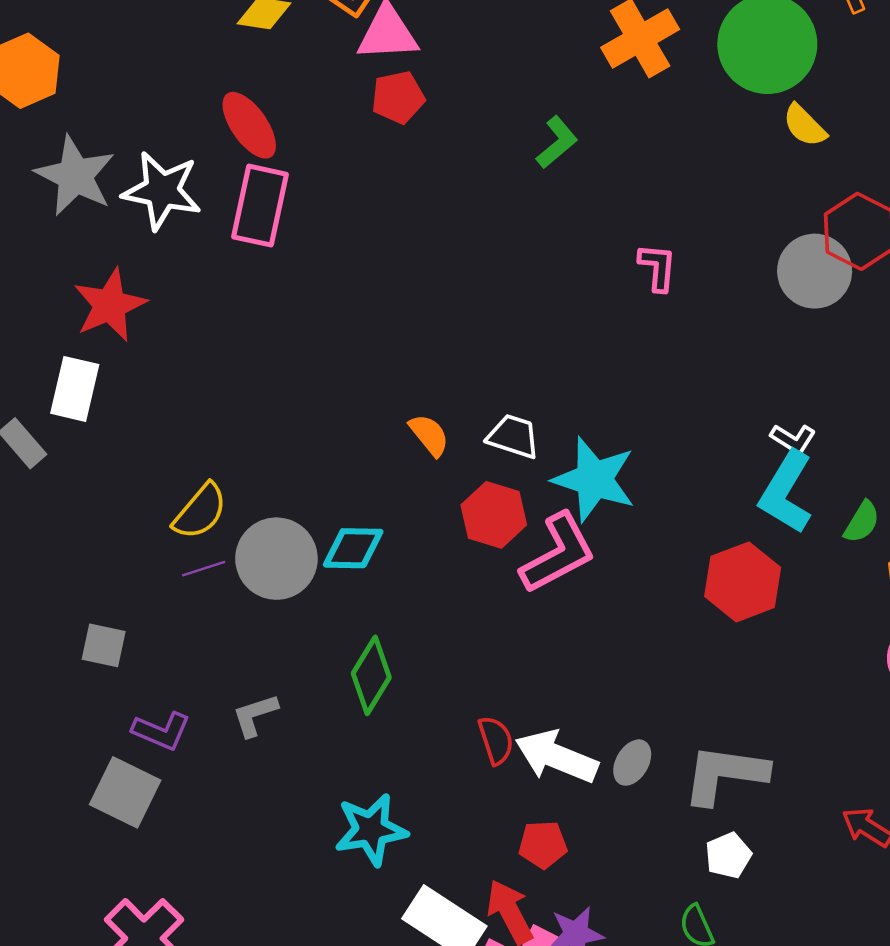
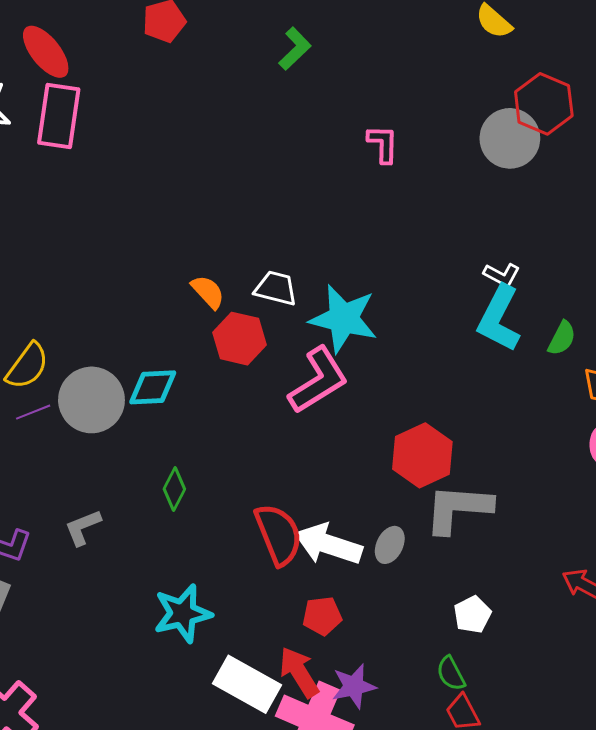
red hexagon: (494, 515) -> (239, 339), moved
red hexagon: (743, 582) -> (422, 455), moved
green diamond: (371, 675) -> (174, 489), size x0.7
red semicircle: (496, 740) -> (278, 534), size x1.6
gray L-shape: (725, 774) -> (458, 509), moved

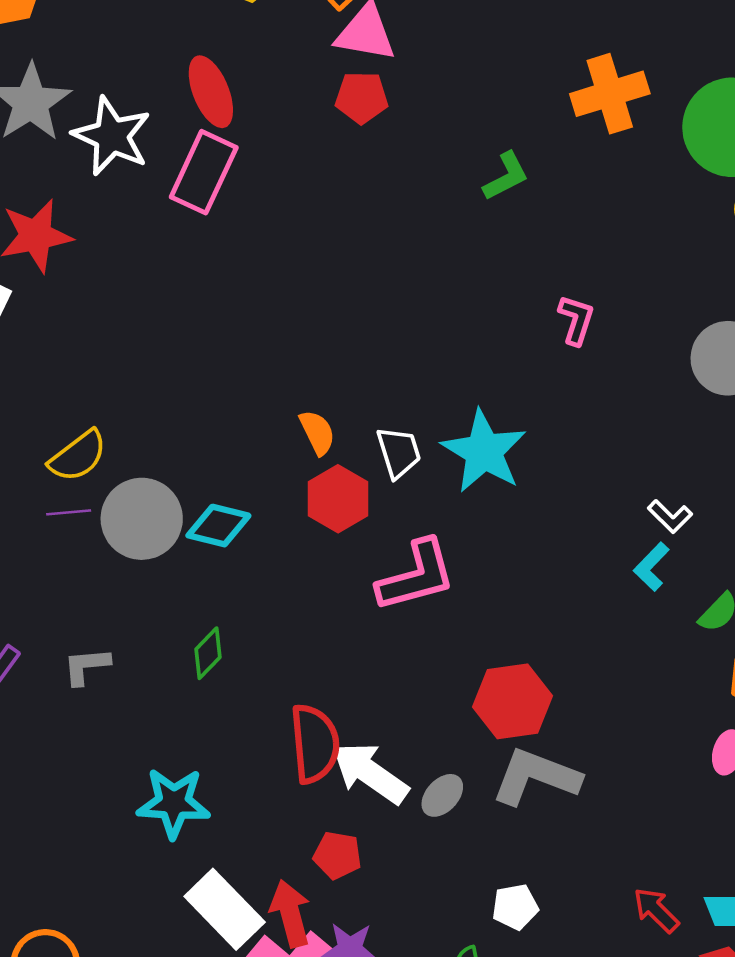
white trapezoid: (276, 288) -> (399, 452), turned 42
cyan L-shape: (499, 318) -> (651, 567), size x0.6
cyan star: (343, 319) -> (484, 451), moved

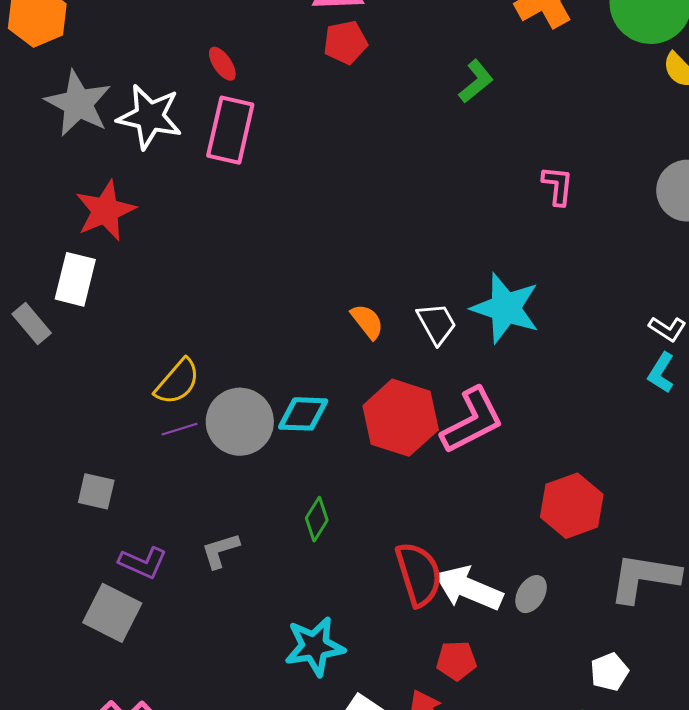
red ellipse: (211, 92) -> (222, 64), size x0.6
red hexagon: (338, 499) -> (401, 418), moved, size x1.4
gray L-shape: (536, 777) -> (644, 578), moved

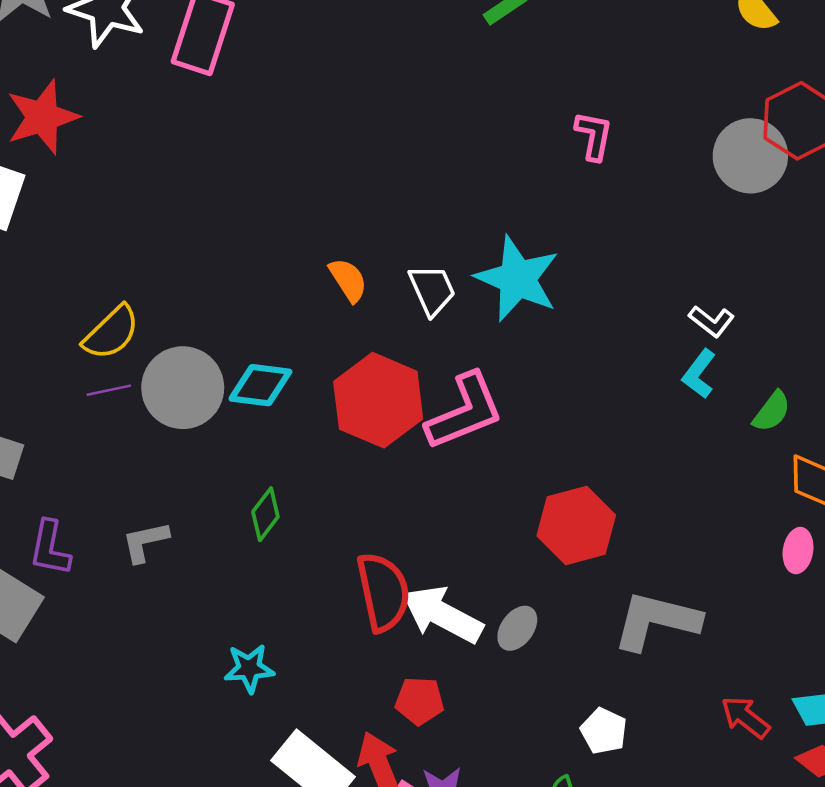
purple L-shape: (143, 563) -> (50, 548), turned 72
cyan star: (315, 646) -> (249, 668), size x0.7
white pentagon: (609, 672) -> (604, 731), turned -30

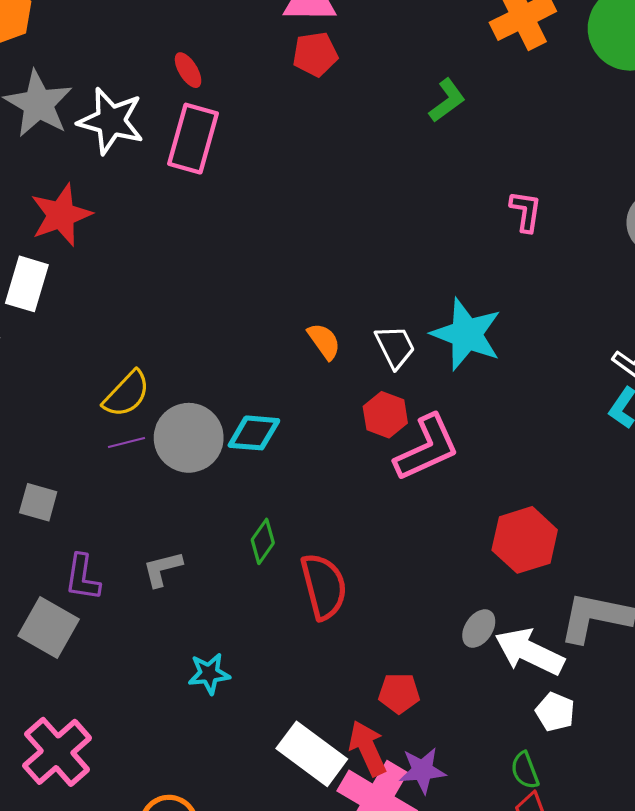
red hexagon: (378, 400) -> (385, 415), moved, size x0.6
red semicircle: (383, 592) -> (324, 586), moved
white arrow: (442, 614) -> (529, 652), moved
cyan star: (249, 668) -> (209, 674), moved

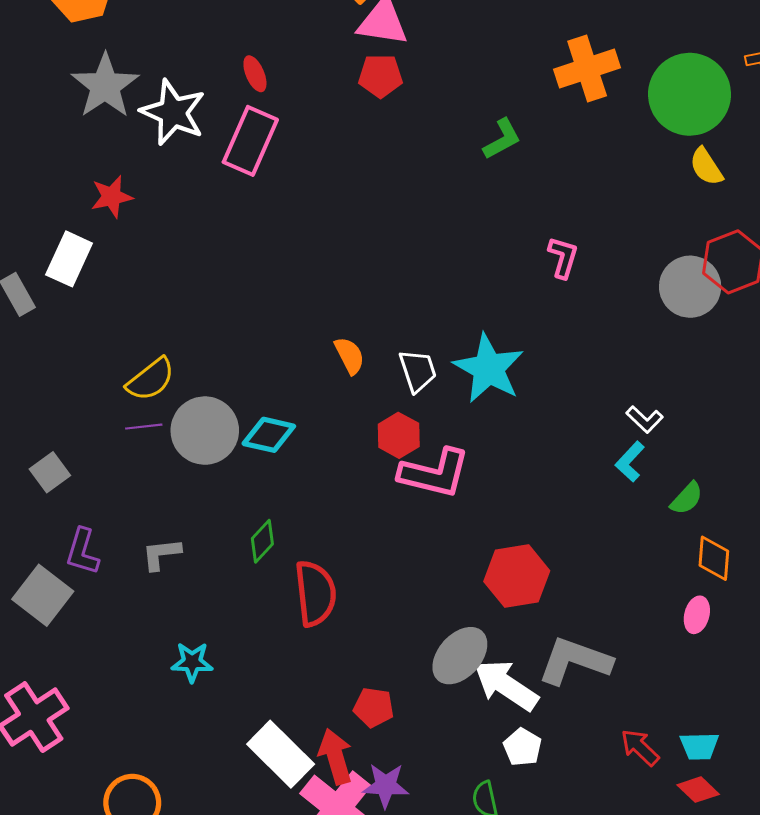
red star: (61, 215) -> (112, 197), size x0.7
pink L-shape: (427, 448) -> (434, 473), turned 30
gray square: (38, 502) -> (50, 472), turned 30
gray ellipse: (479, 628) -> (460, 656), size x1.6

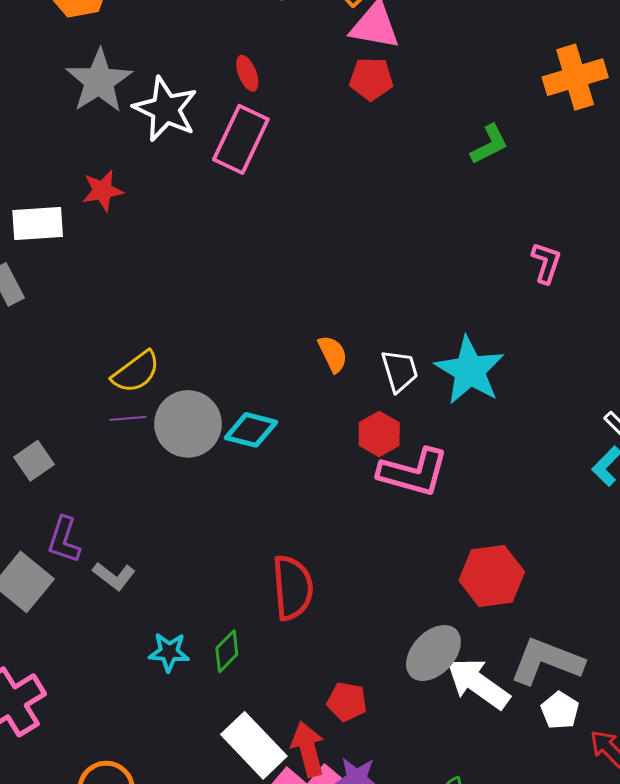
white rectangle: (69, 259) -> (38, 223), moved, turned 60
green diamond: (262, 541) -> (227, 651), moved
gray L-shape: (161, 554) -> (114, 576), moved, turned -138
white pentagon: (522, 747) -> (560, 710), moved

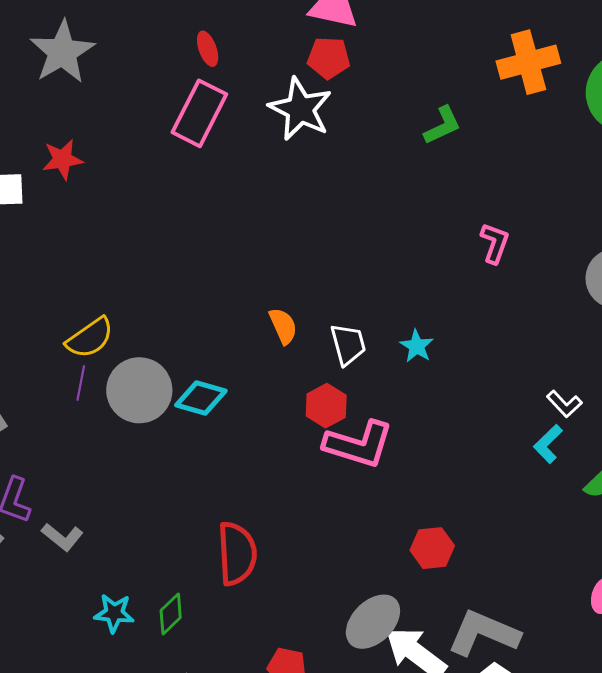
white star: (165, 109) -> (300, 109), moved
cyan star: (470, 370) -> (417, 346), size x0.5
purple line: (128, 418) -> (81, 383), turned -76
red hexagon: (492, 576) -> (432, 548), size x0.7

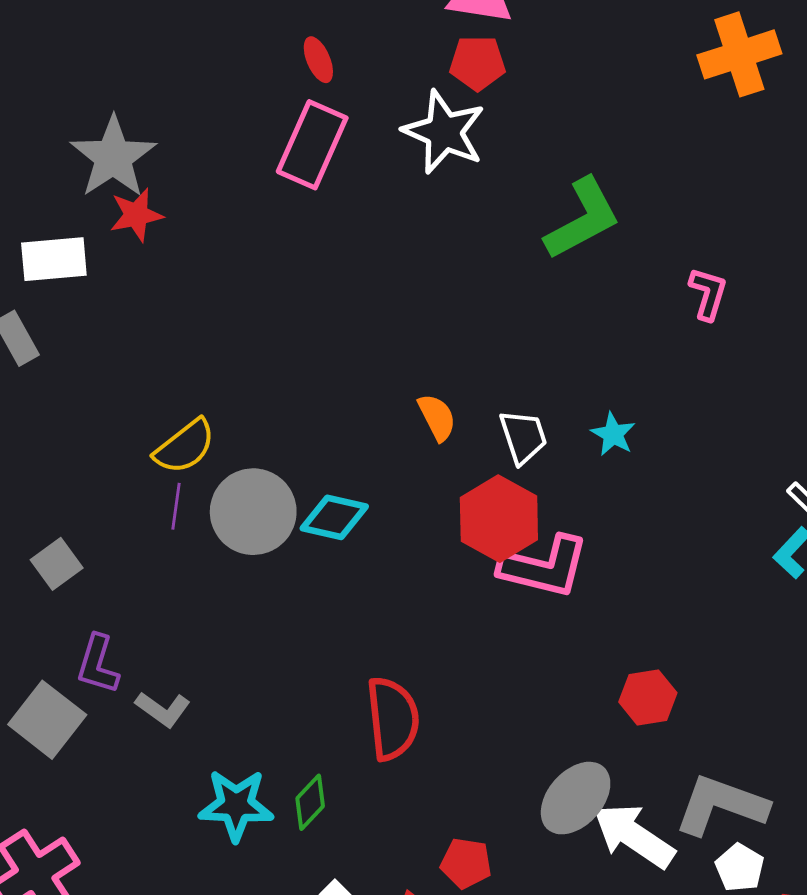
gray star: (62, 52) -> (113, 157), moved
green L-shape: (442, 125) -> (583, 219), moved, size x1.6
red hexagon: (326, 406) -> (499, 519), size x1.5
cyan star: (114, 613) -> (236, 805), size x1.4

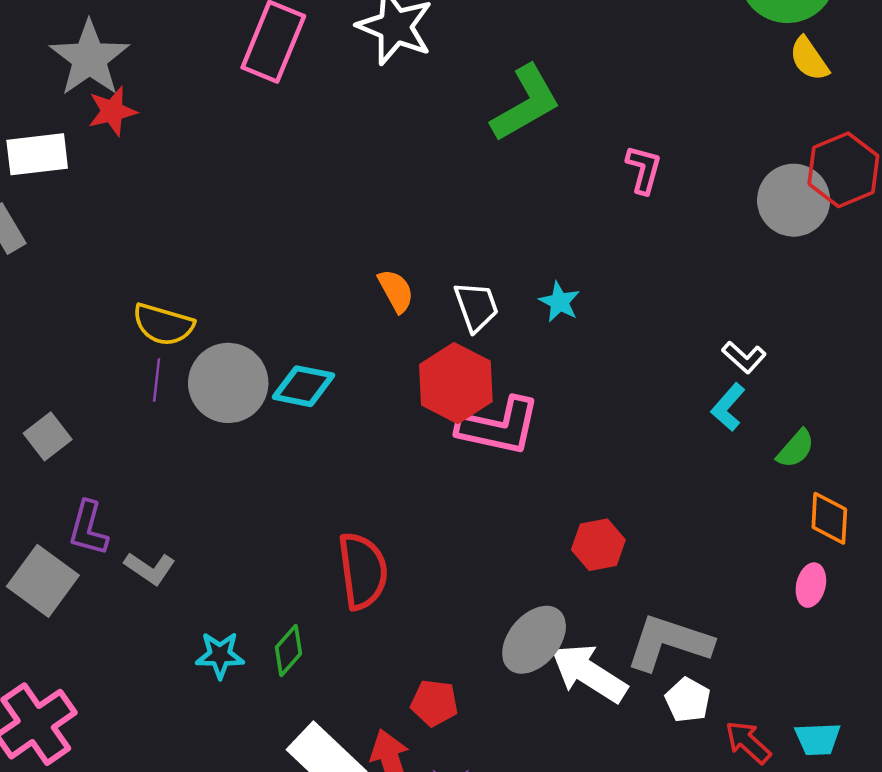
yellow semicircle: (185, 447) -> (163, 324), turned 56
cyan star: (236, 805) -> (220, 655), size x0.7

